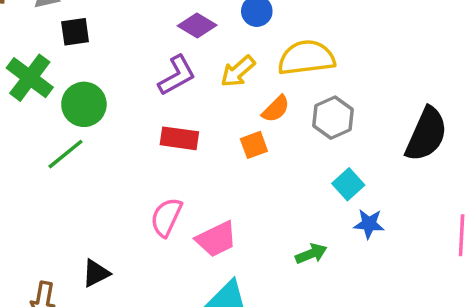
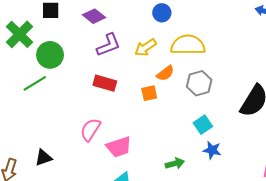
purple diamond: (197, 26) -> (94, 16), moved

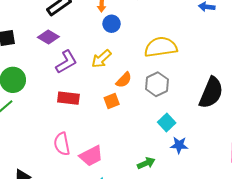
yellow semicircle: (188, 45) -> (161, 47), moved
pink semicircle: (90, 130) -> (62, 144), turned -35

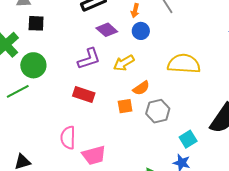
purple diamond: (48, 37) -> (107, 30), moved
gray hexagon: (157, 84) -> (158, 111), moved
cyan square: (167, 123) -> (188, 139), moved

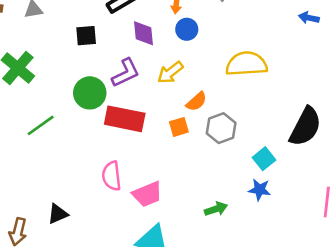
black square: (36, 23) -> (86, 36), moved
purple diamond: (107, 30) -> (144, 33), turned 50
green circle: (33, 65) -> (90, 93), moved
red rectangle: (84, 94) -> (125, 119), size x1.4

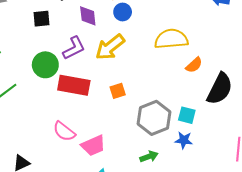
yellow arrow: (170, 73) -> (110, 47), size x1.4
orange semicircle: (196, 102) -> (194, 65), moved
gray hexagon: (221, 128) -> (154, 118), moved, size x1.4
cyan square: (264, 159) -> (187, 115), turned -36
pink semicircle: (112, 176) -> (64, 131), turned -45

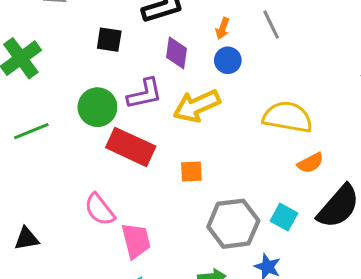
cyan square: (187, 115) -> (284, 217), moved
pink trapezoid: (93, 146) -> (136, 241), turned -95

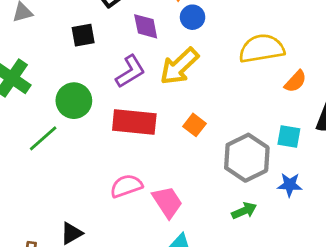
green circle: (97, 107) -> (74, 101), moved
orange square: (191, 171) -> (195, 125), turned -30
pink semicircle: (100, 210) -> (126, 186), turned 128

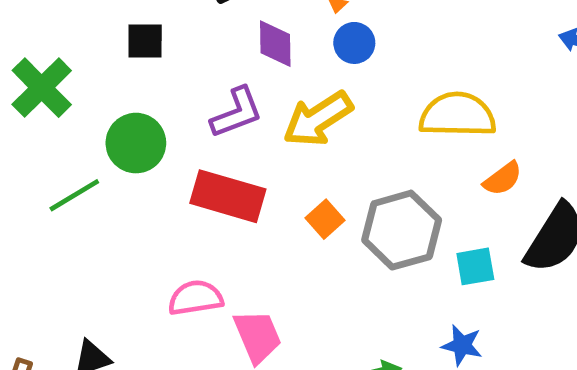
black square: (83, 35) -> (145, 41), moved
cyan square: (289, 137) -> (475, 266), turned -30
gray hexagon: (247, 158) -> (402, 230), moved

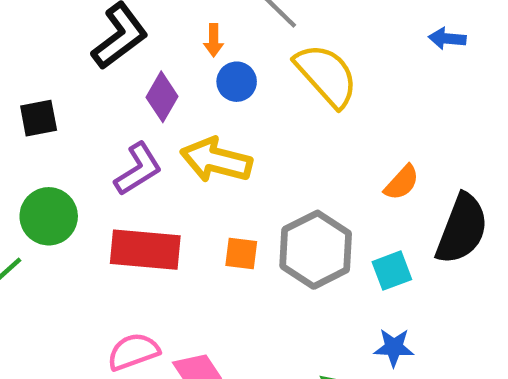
purple diamond: (275, 44) -> (162, 97), turned 42
yellow semicircle: (457, 115) -> (326, 75), moved, turned 58
yellow arrow: (318, 119) -> (216, 160), turned 58
orange square: (325, 219) -> (241, 253), turned -30

